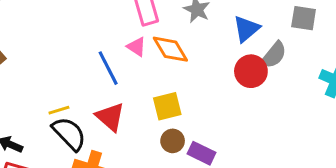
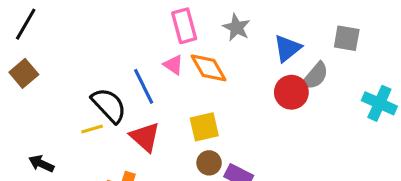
black semicircle: (69, 134) -> (109, 105), moved

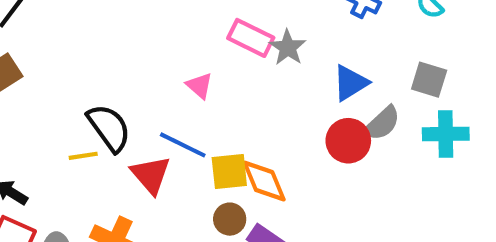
pink rectangle: (184, 26) -> (251, 38), moved, turned -56
orange diamond: (208, 68) -> (264, 181), moved
blue line: (144, 86) -> (183, 145), moved, turned -45
cyan cross: (379, 103) -> (446, 134), moved, turned -32

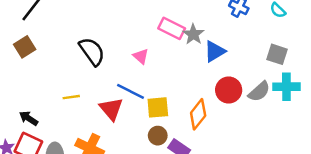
blue triangle: (350, 83) -> (215, 51), moved
gray semicircle: (382, 123) -> (259, 92), moved
black semicircle: (109, 128) -> (92, 51), moved
orange diamond: (264, 181) -> (198, 114), moved, turned 60

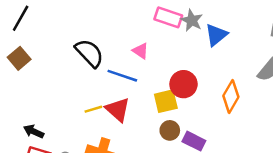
red circle: (229, 90) -> (183, 84), moved
blue line: (130, 91) -> (122, 76), moved
yellow line: (71, 97) -> (93, 109), moved
orange diamond: (198, 114) -> (231, 96), moved

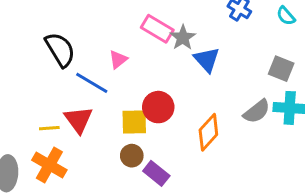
blue triangle: (216, 35) -> (207, 60), turned -45
pink triangle: (141, 51) -> (118, 59), turned 36
yellow line: (93, 109) -> (49, 128), moved

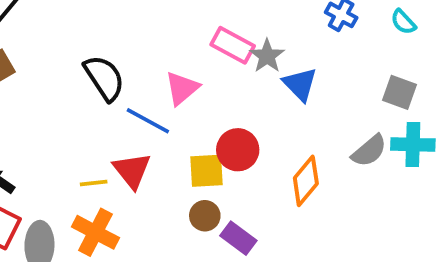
pink triangle: (118, 59) -> (182, 88), size x1.4

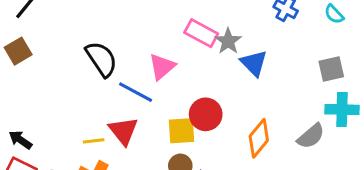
gray square: (400, 92) -> (331, 69), turned -32
gray semicircle: (369, 151) -> (311, 136), moved

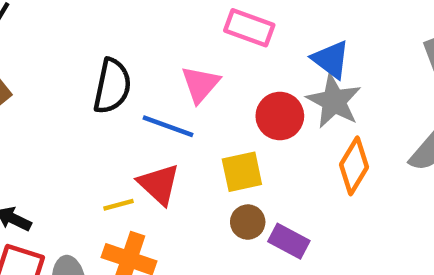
gray star: (228, 41) -> (334, 101), moved, size x1.4
black semicircle: (101, 59) -> (112, 86), turned 54
red circle: (206, 114) -> (280, 116), moved

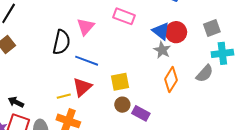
pink triangle: (200, 84) -> (86, 27), moved
gray star: (334, 101) -> (162, 50), size x0.7
red circle: (280, 116) -> (176, 32), moved
red triangle: (159, 184) -> (82, 87), turned 35

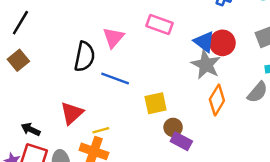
gray star: (162, 50) -> (206, 65), size x1.4
red triangle: (82, 87) -> (72, 113), moved
yellow line: (64, 96) -> (101, 130), moved
brown circle: (122, 105) -> (173, 127), moved

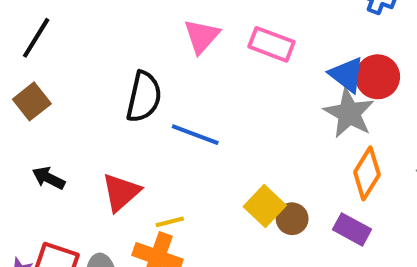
pink triangle: (113, 38) -> (202, 36), moved
yellow square: (156, 103) -> (265, 206), moved, turned -35
black arrow: (31, 129) -> (49, 178), moved
purple rectangle: (181, 141) -> (352, 229), moved

